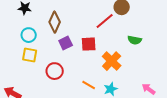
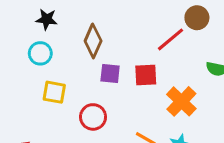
cyan circle: (29, 35) -> (40, 53), moved
purple square: (66, 43) -> (110, 74), turned 32

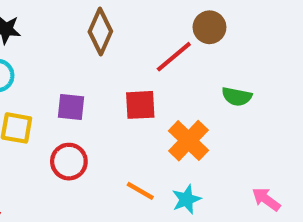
brown diamond: (93, 41) -> (100, 31), moved
purple square: (110, 74) -> (71, 107), moved

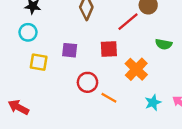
red circle: (69, 162) -> (87, 82), moved
cyan star: (186, 199) -> (153, 103), moved

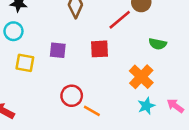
orange cross: (136, 69) -> (141, 77), moved
red circle: (87, 82) -> (72, 96), moved
orange line: (109, 98) -> (92, 111), moved

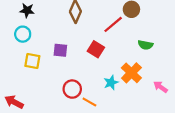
red square: (99, 49) -> (96, 49), turned 35
cyan star: (146, 106) -> (111, 83), moved
pink arrow: (175, 106) -> (161, 87), moved

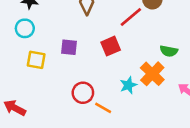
green semicircle: (145, 45) -> (169, 51), moved
red square: (96, 49) -> (111, 46), turned 35

